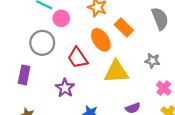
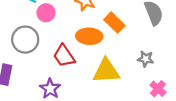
orange ellipse: (101, 40) -> (89, 36), turned -55

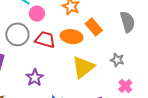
red trapezoid: (64, 56) -> (45, 40), moved, turned 135
yellow triangle: (106, 71) -> (83, 67), turned -40

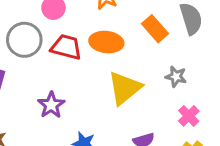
orange rectangle: (94, 27) -> (155, 29), moved

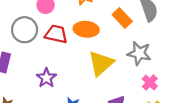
gray star: (176, 77) -> (139, 53), size x1.5

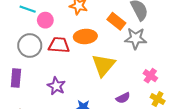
gray star: (139, 53) -> (136, 38), moved

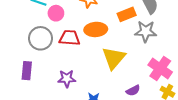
orange rectangle: (116, 21) -> (127, 14), turned -60
pink cross: (150, 76) -> (160, 68), size x1.6
purple star: (56, 86) -> (67, 79), turned -30

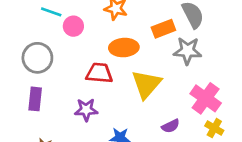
gray circle: (41, 38) -> (37, 58), moved
red trapezoid: (69, 38) -> (99, 73), moved

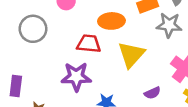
purple rectangle: (35, 99) -> (16, 86), moved
purple star: (86, 110) -> (76, 77), size x1.4

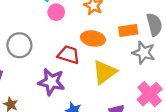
gray circle: (33, 29) -> (19, 45), moved

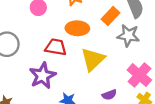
orange rectangle: (128, 31) -> (111, 16), turned -30
purple star: (51, 82) -> (43, 76), turned -30

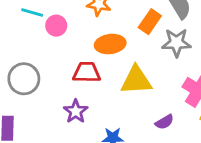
yellow triangle: (93, 59) -> (136, 80), turned 50
purple star: (43, 76) -> (76, 111), size x0.7

